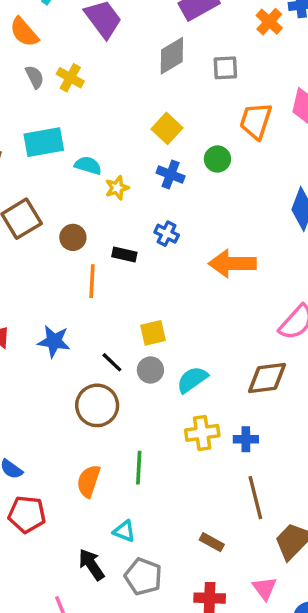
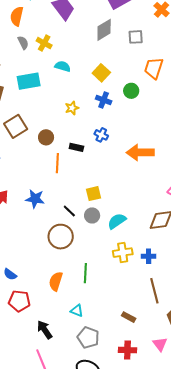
orange semicircle: (24, 32) -> (17, 16), turned 54
cyan semicircle: (88, 165) -> (63, 66), moved
black arrow: (91, 565) -> (45, 330), moved

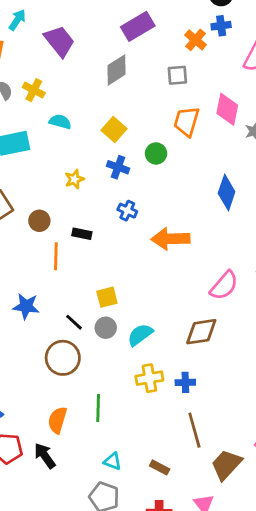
gray square: (136, 37) -> (177, 75), moved
blue cross: (101, 135) -> (127, 211), moved
cyan triangle: (77, 311) -> (113, 461), moved
black arrow: (45, 330) -> (45, 456), moved

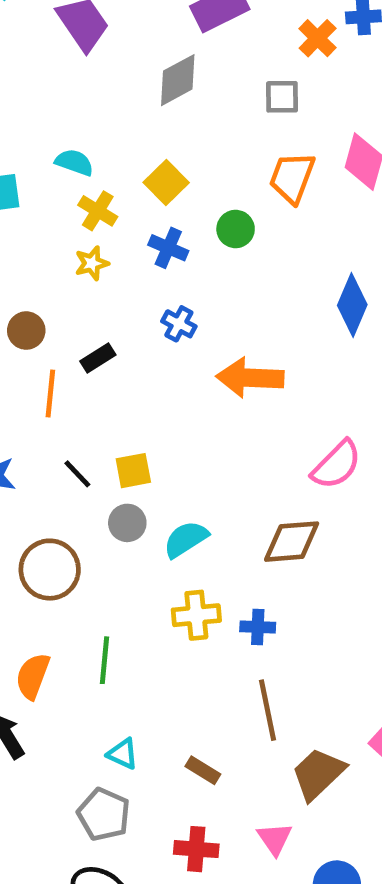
yellow cross: (34, 90) -> (98, 211), moved
black rectangle: (82, 234) -> (98, 358), turned -48
black line: (74, 322) -> (77, 474), moved

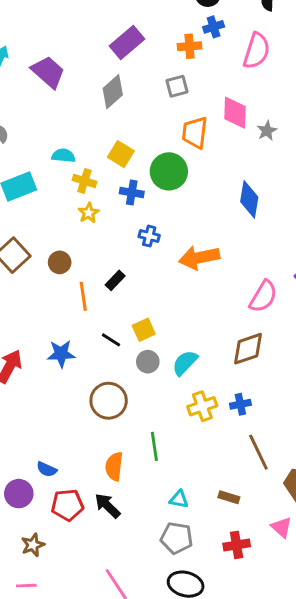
orange cross: (318, 38) -> (189, 46), turned -35
green circle: (236, 229) -> (169, 171), size x1.6
black rectangle: (98, 358) -> (115, 280), moved

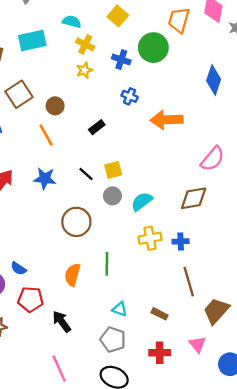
yellow square: (121, 154) -> (118, 16), moved
orange line: (83, 296) -> (46, 135), moved, turned -30
black arrow: (107, 506) -> (62, 322), moved

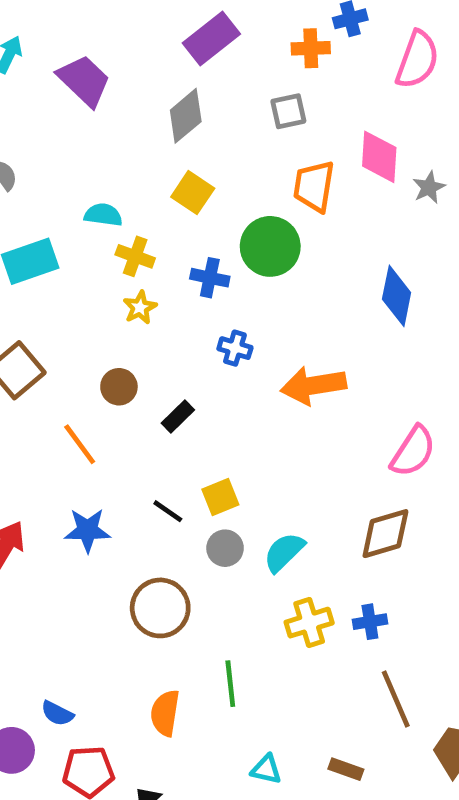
brown circle: (55, 106) -> (119, 387), moved

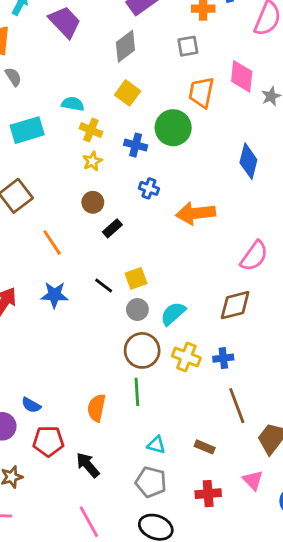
brown circle: (119, 387) -> (93, 202), moved
brown circle: (160, 608) -> (142, 350), moved
yellow cross: (309, 623) -> (186, 357), turned 36

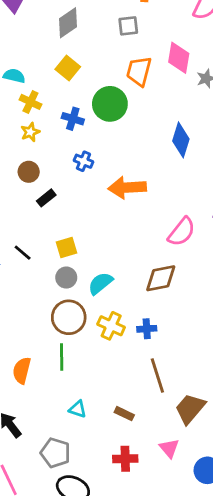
black line: (104, 286) -> (23, 253), moved
gray pentagon: (151, 482) -> (55, 453), moved

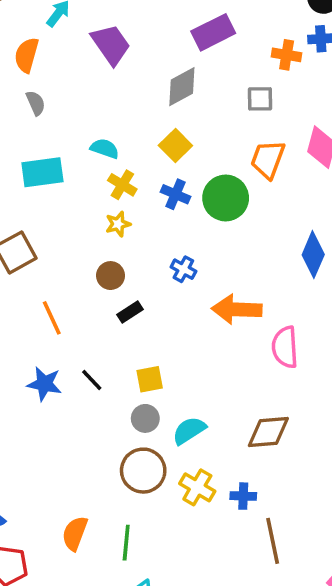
blue cross: (73, 119) -> (175, 194), moved
pink semicircle: (182, 232) -> (285, 347), moved, turned 132
green line: (62, 357) -> (126, 543), moved
brown line: (157, 375) -> (273, 541), moved

